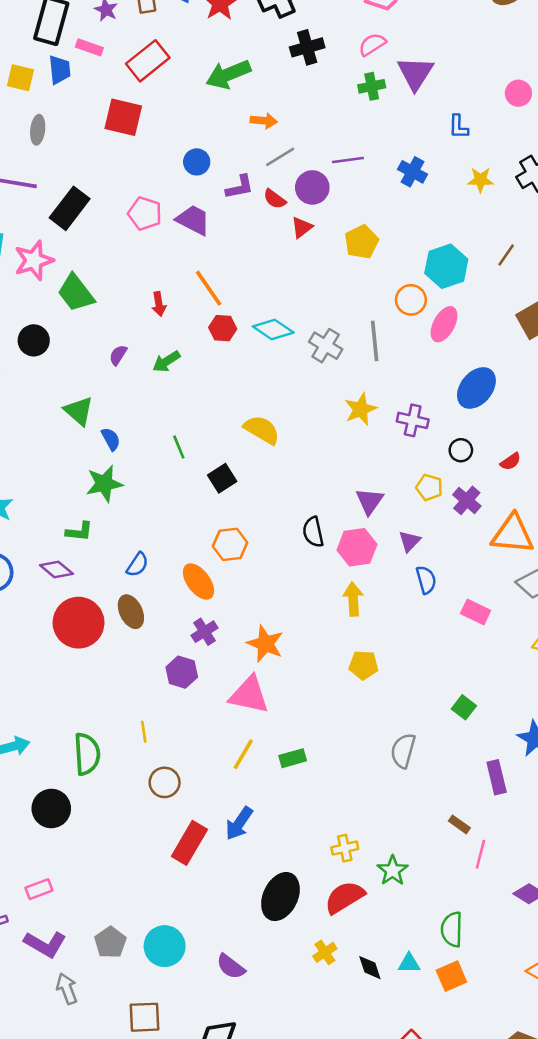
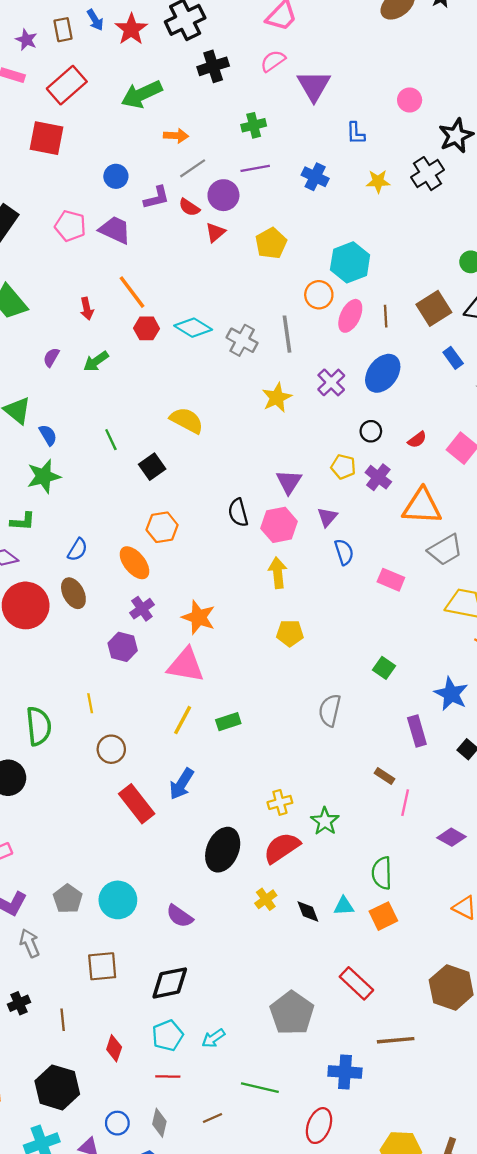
green cross: (372, 86) -> (254, 125), moved
brown line: (506, 255) -> (386, 316), moved, turned -35
purple cross: (413, 420) -> (331, 382), moved, turned 36
red rectangle: (189, 843) -> (137, 804), turned -66

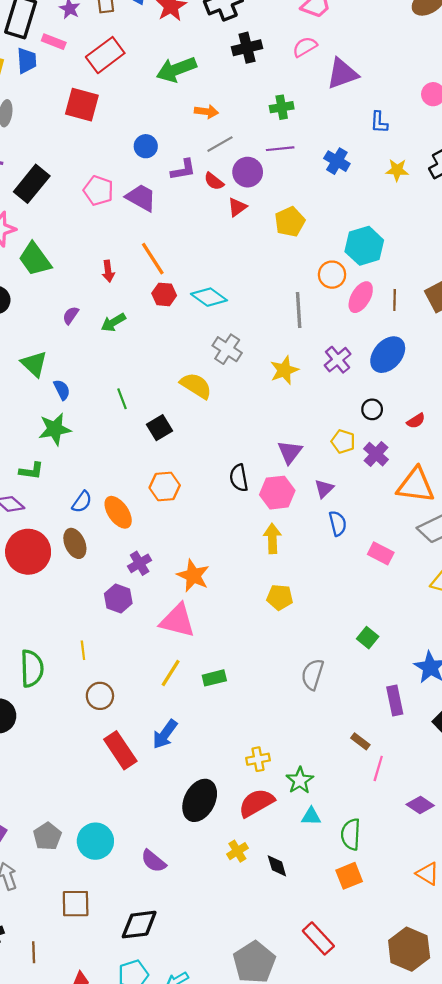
purple triangle: (314, 86) -> (342, 74), turned 36
gray cross: (242, 340) -> (227, 349), moved
orange ellipse: (134, 563) -> (118, 512), moved
cyan triangle: (344, 906) -> (311, 816), moved

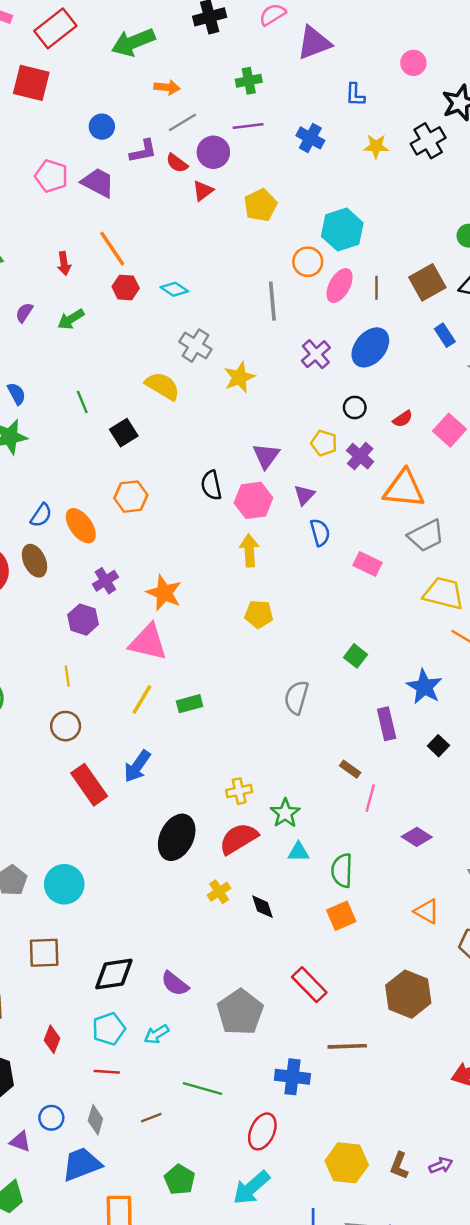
cyan diamond: (209, 297) -> (174, 289), size x0.7
yellow star: (284, 370) -> (239, 377), moved
yellow line: (83, 650) -> (67, 676), moved
purple semicircle: (154, 861) -> (175, 984), moved

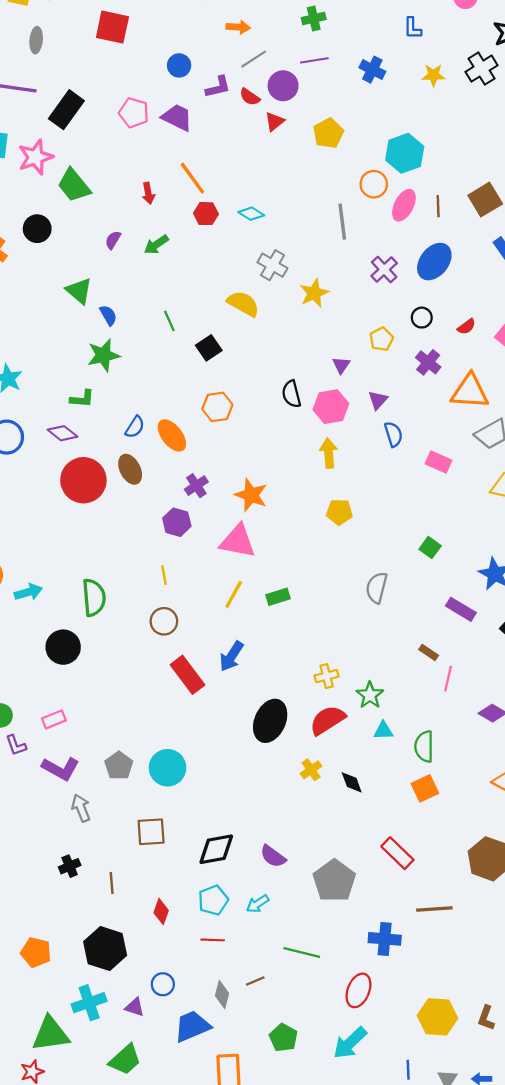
yellow pentagon: (324, 443) -> (381, 339), moved, turned 30
purple triangle: (266, 456) -> (341, 365), size x0.7
purple rectangle: (387, 724) -> (461, 609), turned -44
gray diamond: (95, 1120) -> (222, 994), moved

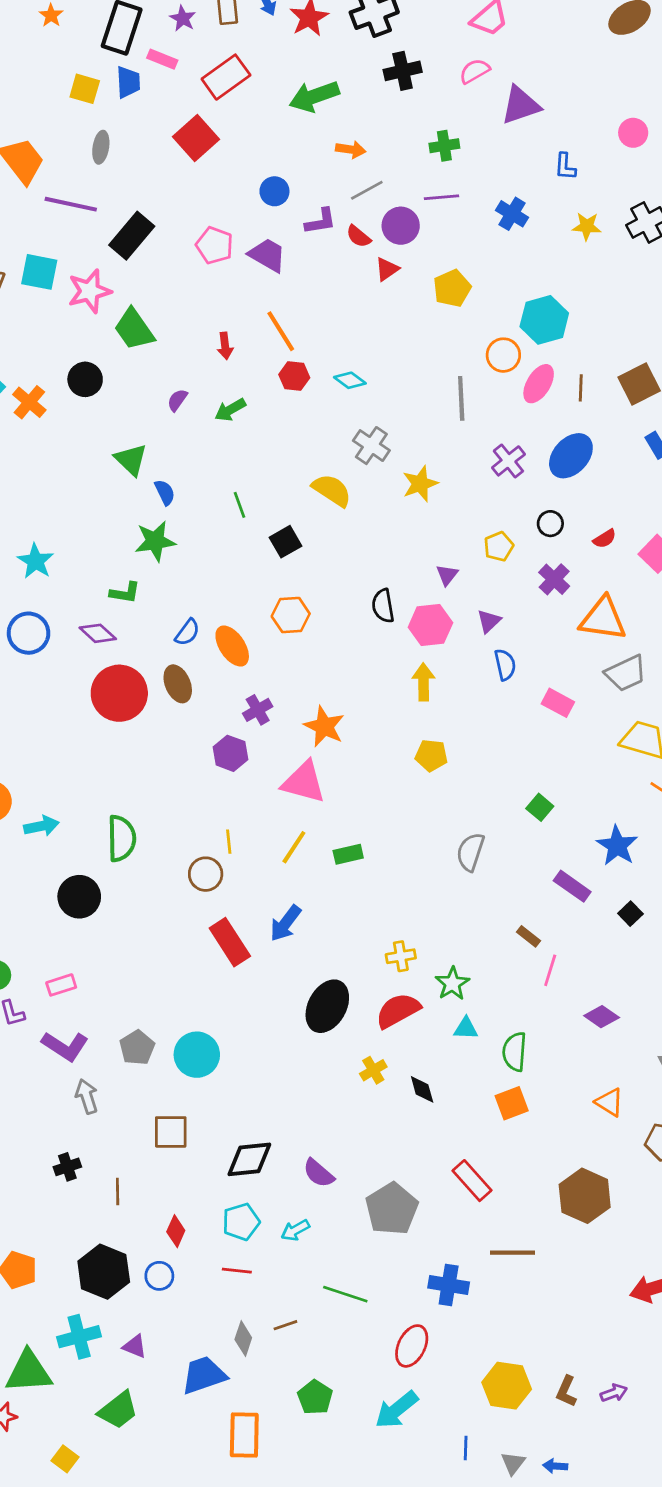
red square: (112, 27) -> (196, 138), turned 32
yellow line: (164, 575) -> (229, 842), moved
blue circle: (163, 984) -> (159, 1276), moved

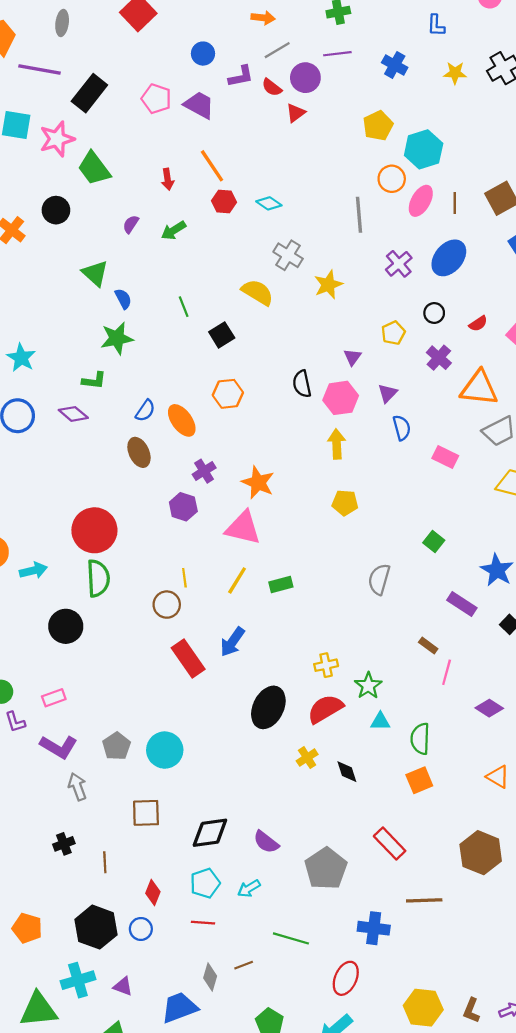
yellow pentagon: (452, 288) -> (378, 126), moved
red circle: (119, 693) -> (94, 530), moved

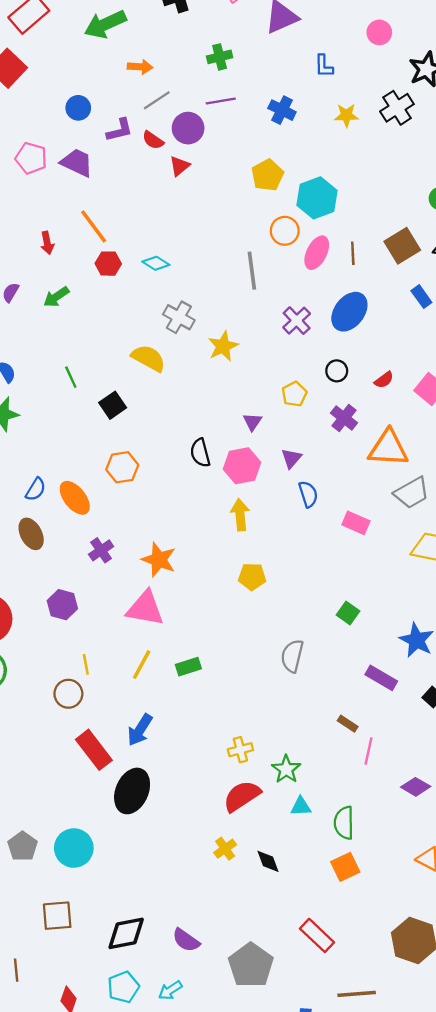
purple hexagon: (183, 507) -> (62, 605), moved
black ellipse: (268, 707) -> (132, 791), moved

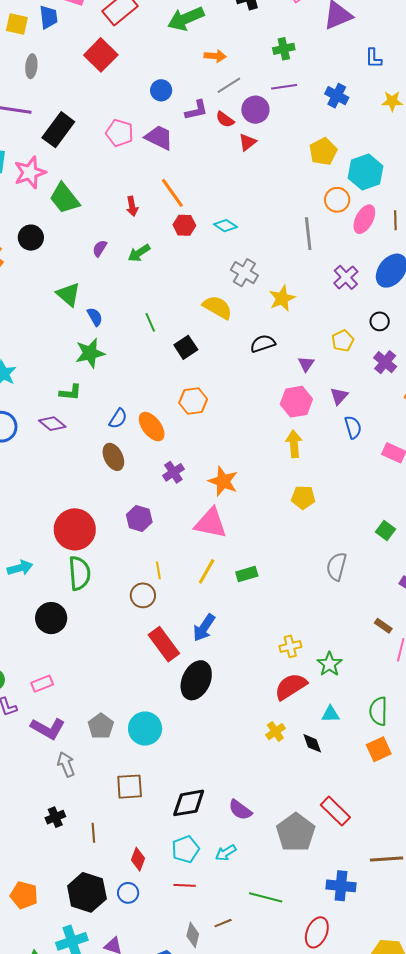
black semicircle: (200, 453) -> (263, 344), moved, turned 85
cyan triangle: (301, 806) -> (331, 714), moved
red rectangle: (317, 935) -> (335, 811), moved

